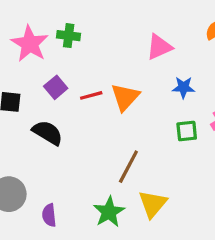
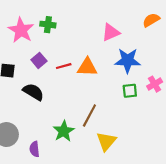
blue star: (183, 87) -> (128, 60), size x1.6
orange triangle: (125, 97) -> (87, 67), turned 50
green star: (109, 212) -> (64, 131), moved

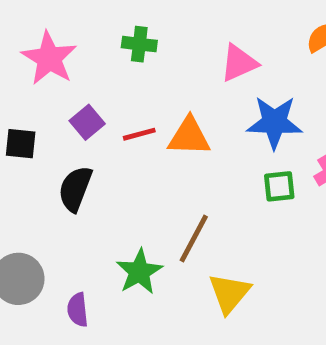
green cross: (48, 25) -> (139, 44), moved
black semicircle: (33, 92) -> (75, 189), turned -100

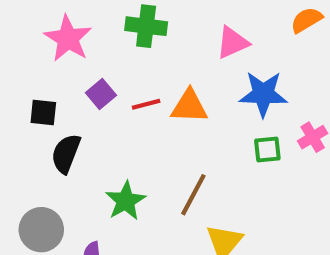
green cross: (139, 44) -> (146, 26), size x1.4
black semicircle: (75, 189) -> (66, 154), moved
green star: (139, 272) -> (126, 201), moved

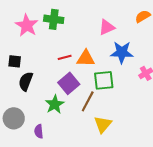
green cross: (146, 26) -> (54, 19), moved
purple square: (101, 94) -> (69, 83), moved, size x1.5
green square: (267, 149) -> (104, 80), moved, size x1.5

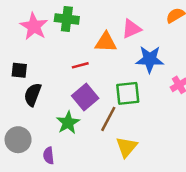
orange triangle: (86, 58) -> (106, 42), moved

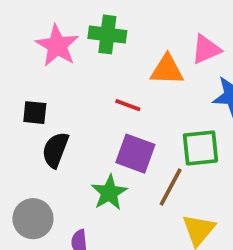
red line: (80, 65) -> (128, 105), turned 35
purple square: (85, 97) -> (135, 154), turned -30

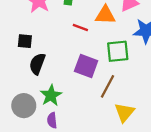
red line: (128, 105) -> (80, 28), moved
green square: (200, 148) -> (118, 51), moved
green star: (109, 193) -> (51, 95), moved

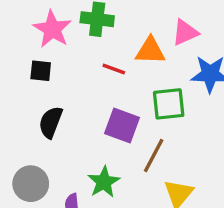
black square: (25, 41) -> (41, 71), moved
green star: (51, 95) -> (104, 182), moved

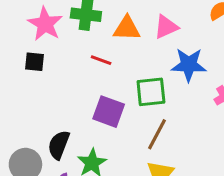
orange triangle: (150, 51) -> (127, 28), moved
black semicircle: (51, 122) -> (59, 145), moved
brown line: (154, 155) -> (157, 134), moved

